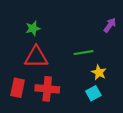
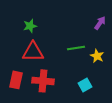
yellow star: (99, 72) -> (97, 56), moved

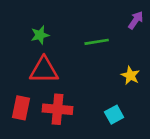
purple arrow: (100, 23) -> (136, 20), moved
green line: (76, 48) -> (97, 42), moved

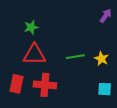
green line: (97, 42) -> (75, 57), moved
cyan square: (114, 115) -> (105, 89), moved, turned 32

